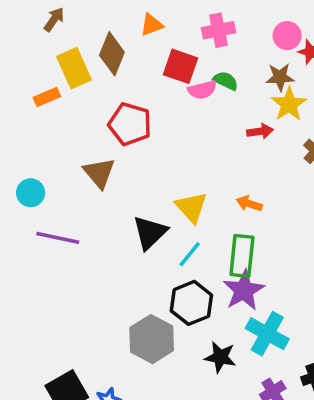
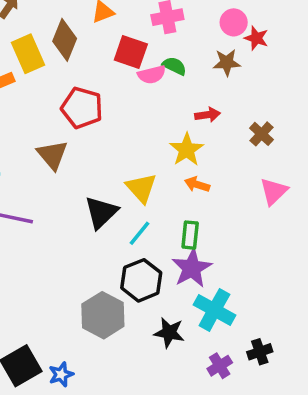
yellow star: (289, 104) -> (187, 150), moved
green rectangle: (242, 256) -> (190, 235), size x0.7

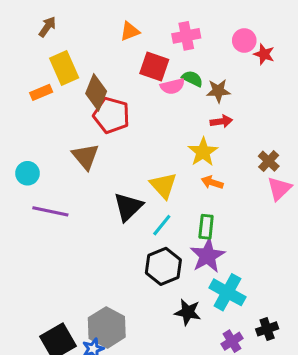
brown diamond: (65, 40) -> (96, 92), moved
brown star: (227, 62) -> (218, 91), moved
brown cross: (262, 134) -> (269, 161), moved
gray hexagon: (103, 315) -> (107, 327), moved

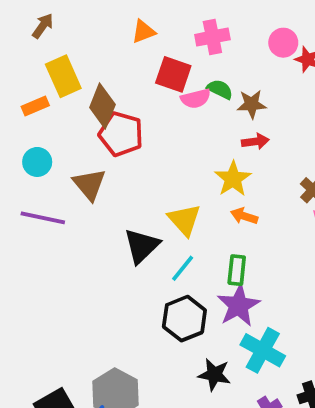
cyan circle: (27, 173) -> (37, 162), moved
purple line: (50, 211) -> (43, 218), moved

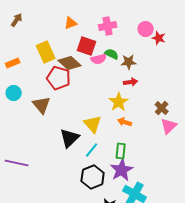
yellow rectangle: (63, 76) -> (46, 52), moved
brown diamond: (102, 106) -> (70, 63), moved, turned -70
purple line: (43, 218) -> (17, 163), moved

